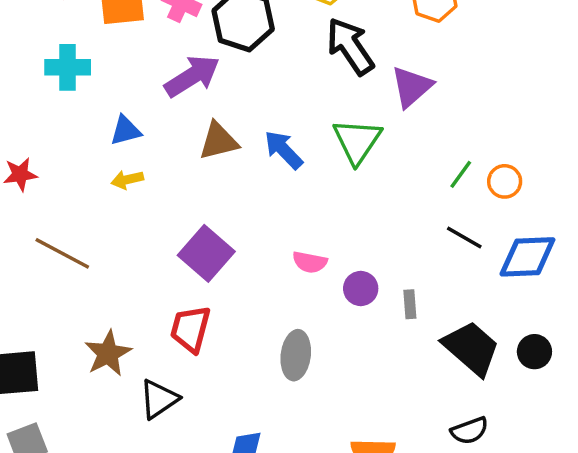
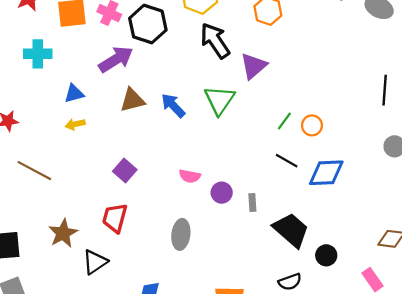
purple square: (206, 253) -> (125, 171), size x0.7
black circle: (534, 352) -> (326, 255), moved

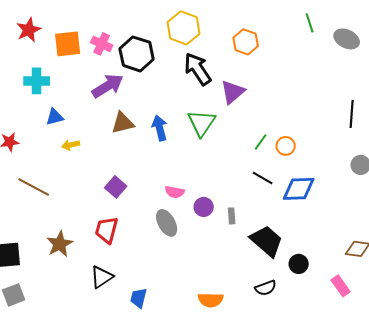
blue triangle: (74, 93) -> (55, 117), moved
blue arrow: (173, 106) -> (160, 128), turned 30
gray ellipse: (181, 234) -> (167, 223), moved, turned -36
black triangle: (95, 262) -> (102, 277), moved

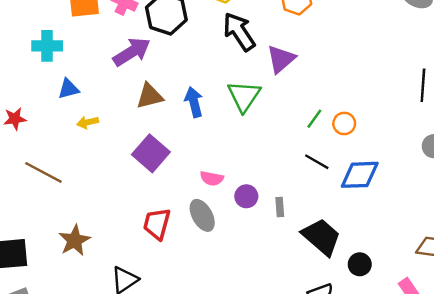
purple square: (116, 187) -> (151, 153), moved, size x1.4
red trapezoid: (107, 230) -> (157, 224), moved

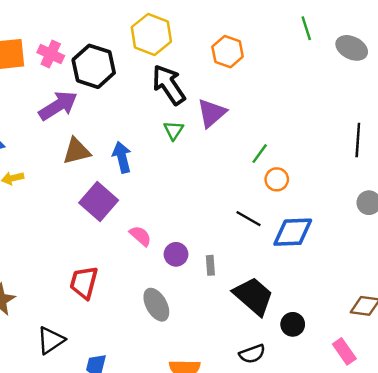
green triangle: (244, 96) -> (174, 130), moved, size x0.6
green line: (314, 119) -> (260, 154), moved
purple square: (151, 153) -> (99, 201), moved
pink semicircle: (212, 178) -> (140, 236), turned -150
gray ellipse: (202, 215) -> (156, 305), moved

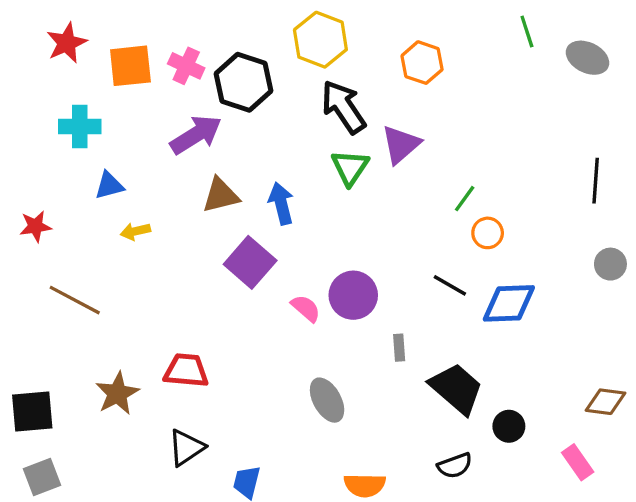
green triangle: (174, 130) -> (350, 167), size x1.4
purple circle: (176, 254) -> (353, 295), moved, size x1.5
red trapezoid: (84, 283) -> (186, 371), moved, turned 80

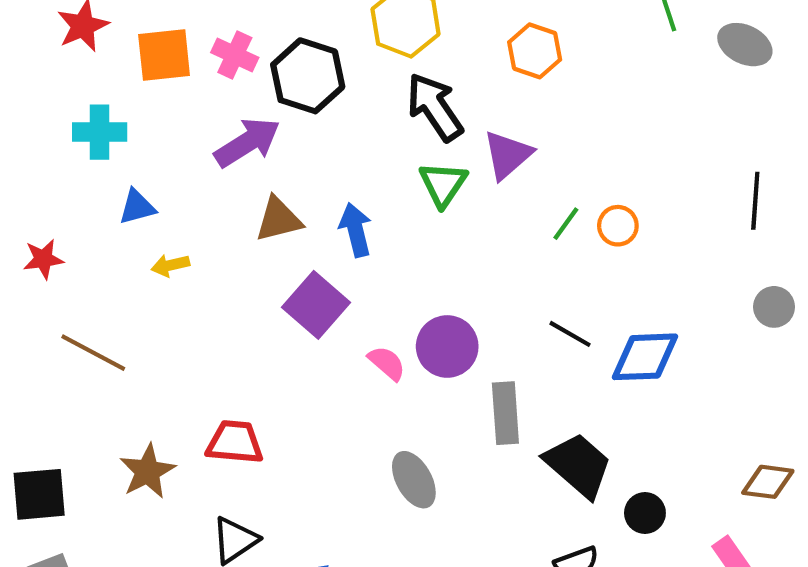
green line: (465, 199) -> (566, 224), moved
orange circle: (488, 233) -> (618, 226), moved
gray rectangle: (399, 348) -> (505, 413), size x1.8

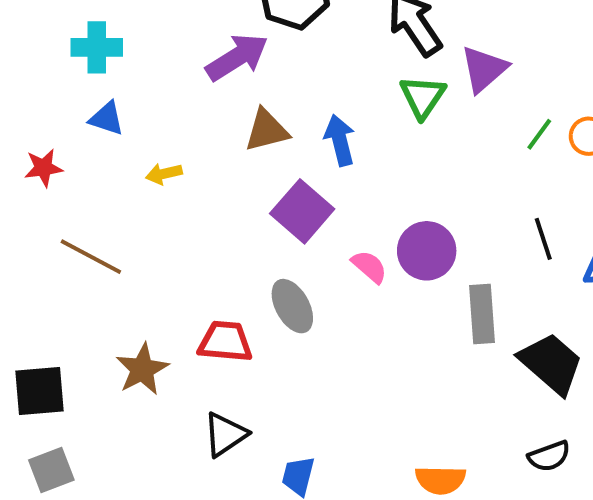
blue triangle: (137, 207) -> (107, 118), moved, turned 33
black line: (570, 334) -> (543, 239), turned 42
gray ellipse: (414, 480) -> (292, 306), moved

